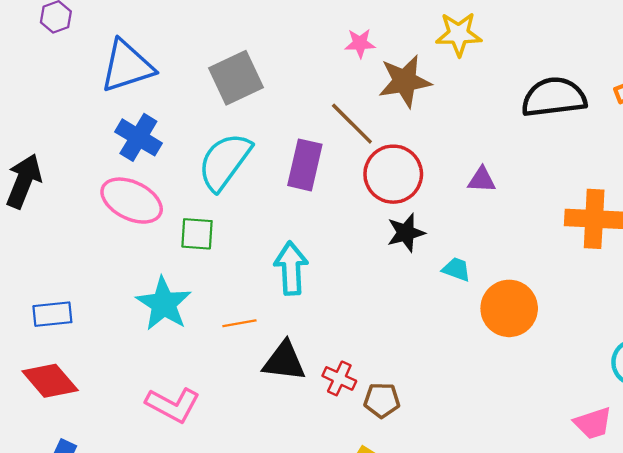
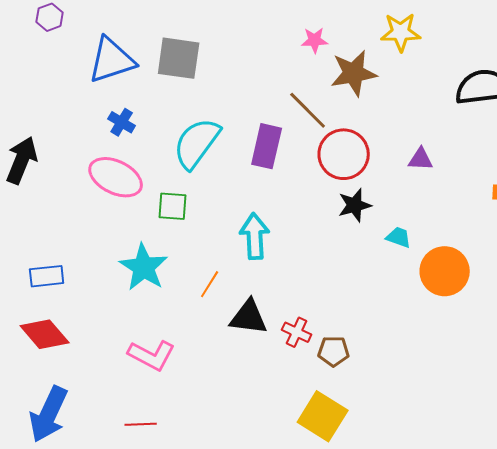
gray square: (236, 78) -> (179, 58), moved, turned 33
blue cross: (138, 137) -> (122, 122), size x0.7
orange line: (239, 323) -> (210, 284), turned -48

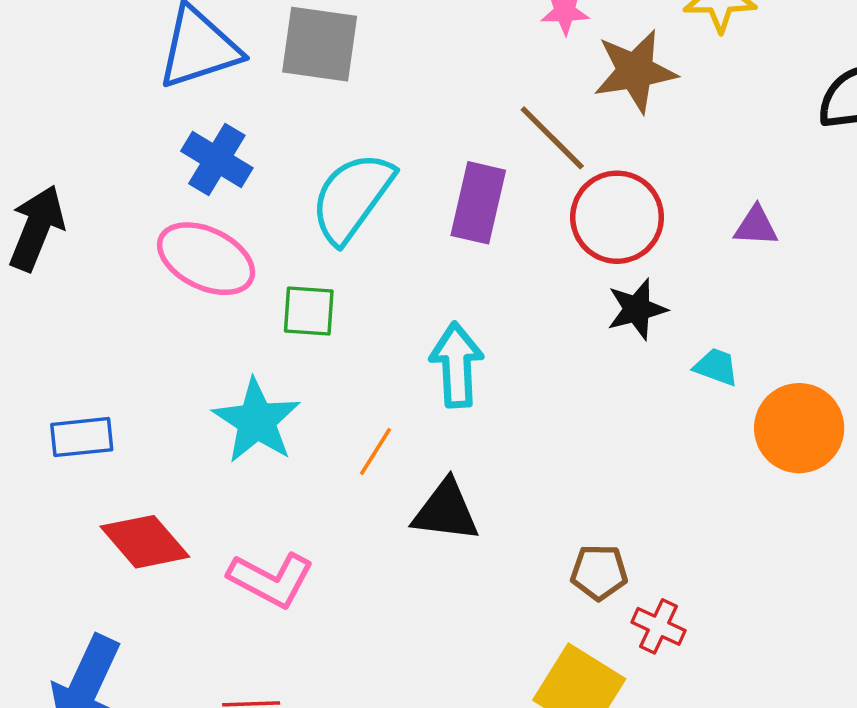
blue cross: (122, 122) -> (217, 159), size x1.4
red cross: (297, 332) -> (659, 626), moved
red diamond: (45, 334) -> (145, 542), moved

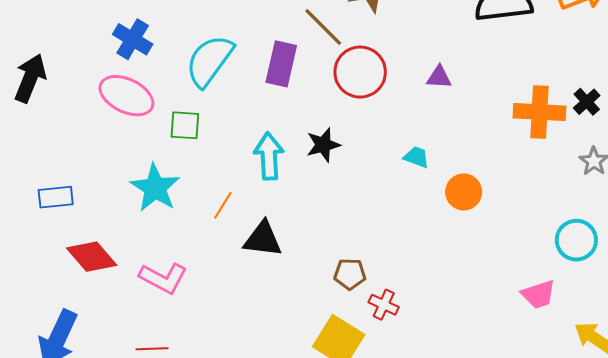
black star: (637, 309) -> (323, 145), moved
orange circle: (799, 428) -> (464, 192), size x0.7

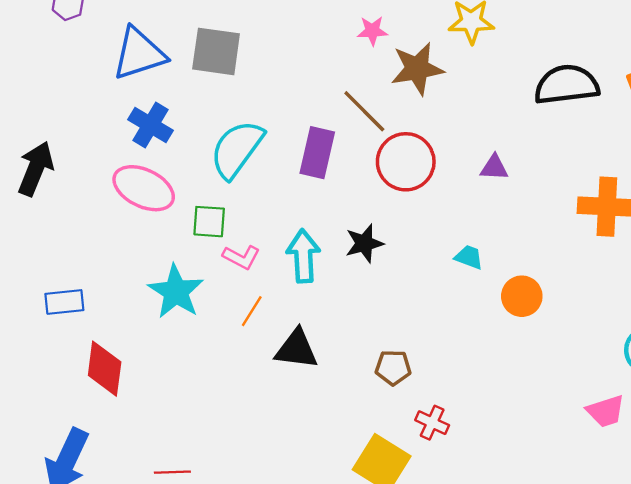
red diamond: (92, 257) -> (105, 369), turned 48
brown pentagon: (350, 274) -> (393, 367), moved
pink L-shape: (163, 278) -> (241, 257), moved, size x0.7

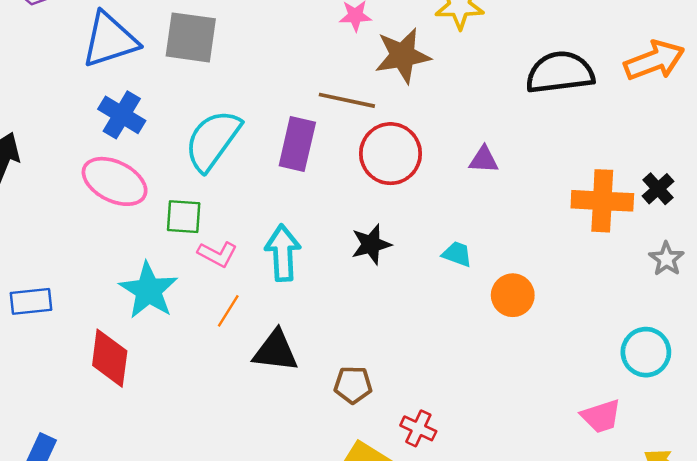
brown line: (364, 111) -> (347, 100), turned -33
black star: (364, 243) -> (371, 244), moved
brown pentagon: (393, 367) -> (353, 385), moved
red diamond: (105, 369) -> (110, 358), moved

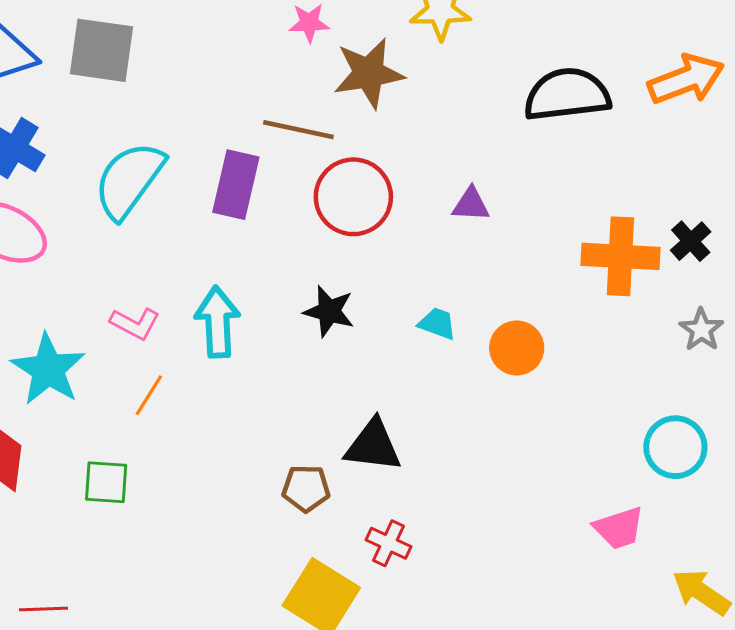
green square: (184, 217) -> (106, 482), moved
black star: (371, 244) -> (329, 311), turned 30
orange circle: (513, 295) -> (517, 348), moved
black triangle: (276, 351) -> (373, 446), moved

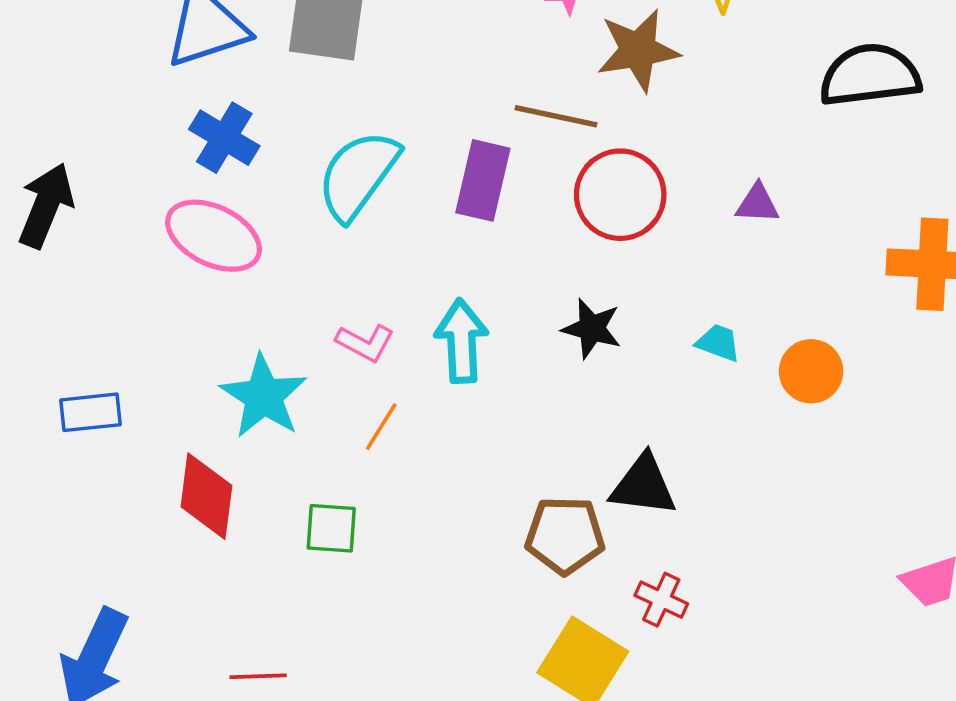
brown pentagon: (306, 488) -> (565, 535), size x1.4

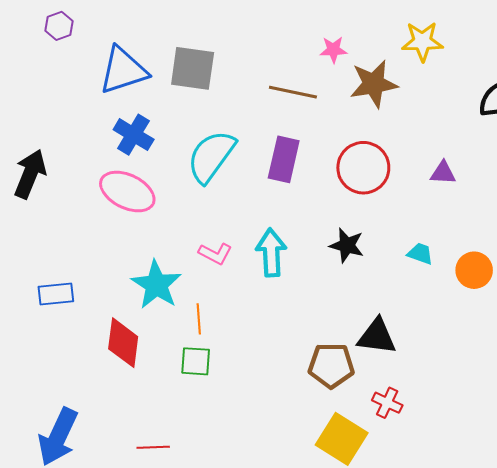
brown line: (556, 116) -> (293, 92), moved
orange line: (381, 427) -> (199, 319), moved, turned -36

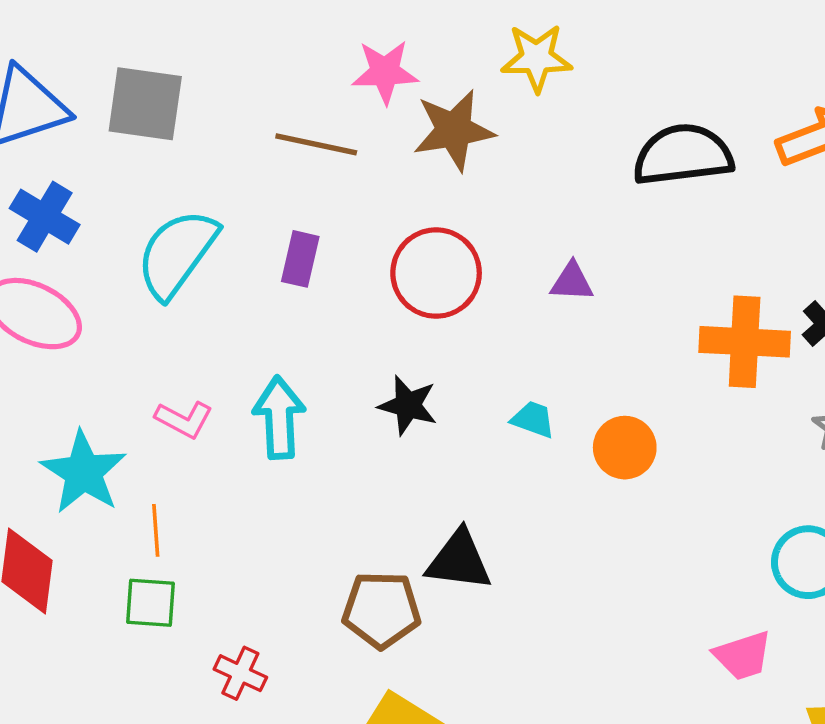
pink star: (333, 50) -> (385, 72), size x1.4
purple rectangle: (284, 159) -> (300, 259), size x0.7
red cross: (387, 403) -> (240, 673), moved

